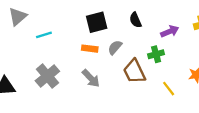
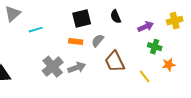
green cross: (156, 54) -> (155, 47), moved, turned 32
gray cross: (47, 76) -> (53, 67), moved
gray arrow: (91, 78) -> (77, 68), turned -66

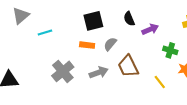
purple arrow: (146, 27) -> (150, 29), moved
gray arrow: (77, 68) -> (99, 72), moved

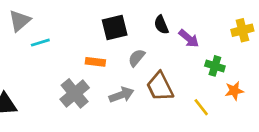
purple arrow: (150, 29) -> (189, 38), turned 63
cyan line: (45, 32) -> (40, 43), moved
orange rectangle: (87, 45) -> (95, 62), moved

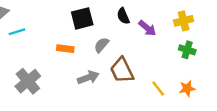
yellow cross: (242, 30) -> (184, 21), moved
green cross: (215, 66) -> (187, 50), moved
orange star: (234, 91) -> (187, 88), moved
gray cross: (75, 93) -> (28, 81), moved

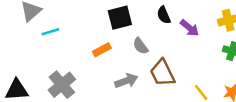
gray semicircle: (101, 45) -> (141, 46), turned -77
orange rectangle: (65, 49) -> (102, 50), turned -35

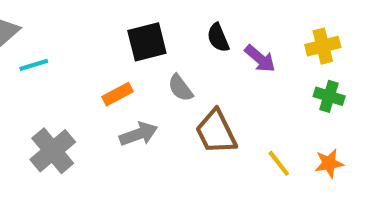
gray arrow: (126, 81) -> (139, 134), moved

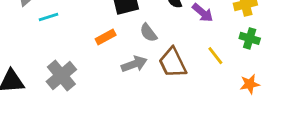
gray arrow: (139, 134) -> (134, 64), moved
yellow line: (279, 163) -> (215, 56), moved

